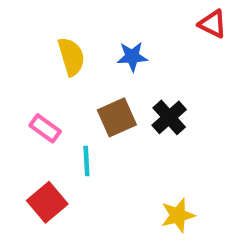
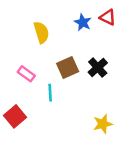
red triangle: (213, 24) -> (108, 17), moved
blue star: (132, 57) -> (83, 22), moved, turned 30
red square: (47, 202) -> (15, 116), moved

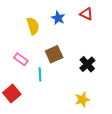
blue star: (83, 22) -> (58, 18), moved
black cross: (98, 68) -> (87, 64), moved

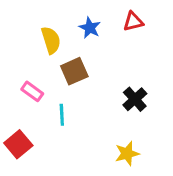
red triangle: (86, 14) -> (133, 22), turned -40
brown square: (54, 54) -> (74, 71), moved

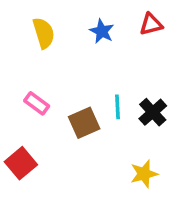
yellow semicircle: (51, 40) -> (44, 33), moved
brown square: (74, 71) -> (84, 123), moved
cyan line: (62, 115) -> (118, 107), moved

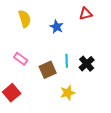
blue star: (102, 31) -> (57, 27), moved
yellow star: (144, 174) -> (68, 93), moved

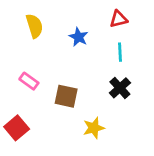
cyan line: (67, 61) -> (120, 52), moved
brown square: (48, 70) -> (66, 96), turned 36

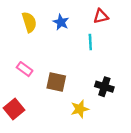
blue star: (79, 37) -> (61, 22), moved
cyan line: (120, 52) -> (90, 42), moved
black cross: (120, 88) -> (104, 87), moved, turned -30

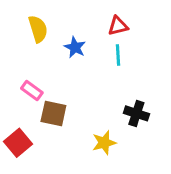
red triangle: (101, 16) -> (118, 26), moved
blue star: (61, 22) -> (75, 47), moved
brown square: (56, 82) -> (53, 113), moved

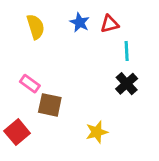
blue star: (75, 47) -> (80, 22), moved
cyan line: (118, 55) -> (127, 51), moved
black cross: (136, 113) -> (127, 84), moved, turned 30

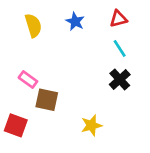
red triangle: (110, 24) -> (118, 19), moved
cyan line: (127, 51) -> (120, 48), turned -30
red square: (17, 132) -> (16, 125), turned -30

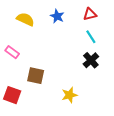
yellow semicircle: (33, 25) -> (25, 19), turned -48
pink rectangle: (28, 79) -> (12, 52), moved

